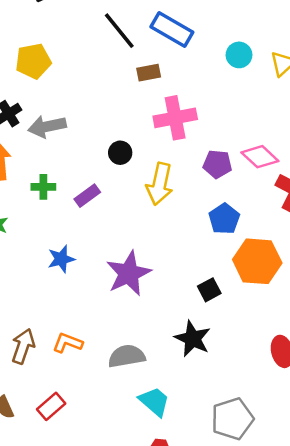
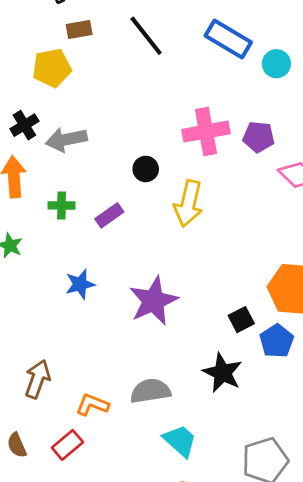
blue rectangle: (172, 30) -> (228, 39), moved
brown rectangle: (149, 73) -> (79, 29), moved
purple pentagon: (217, 164) -> (259, 137), moved
blue pentagon: (224, 219) -> (277, 341), moved
orange L-shape: (68, 343) -> (92, 405), moved

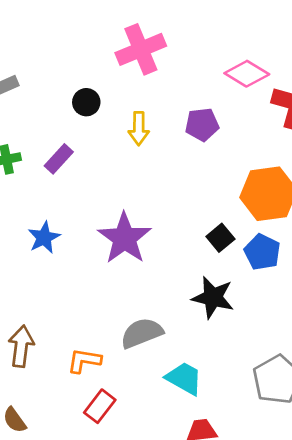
purple pentagon: (259, 137) -> (202, 125), moved
yellow arrow: (188, 204) -> (139, 129), size x0.7
red rectangle: (67, 445) -> (100, 406), moved

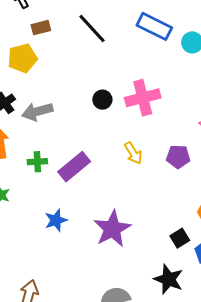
black circle: (86, 102) -> (102, 100), moved
yellow arrow: (139, 129) -> (133, 153), turned -40
purple rectangle: (59, 159) -> (74, 167), size x1.5

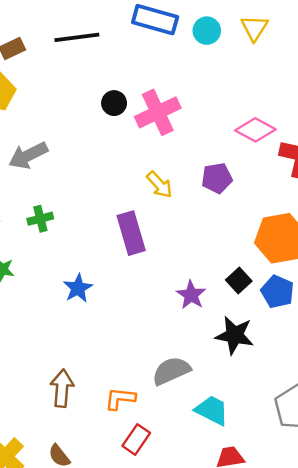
black line: (92, 29) -> (77, 37), turned -44
black circle: (102, 100) -> (114, 103), moved
purple rectangle: (74, 167) -> (131, 233), moved, turned -56
purple star: (112, 229) -> (191, 295), moved, size x0.6

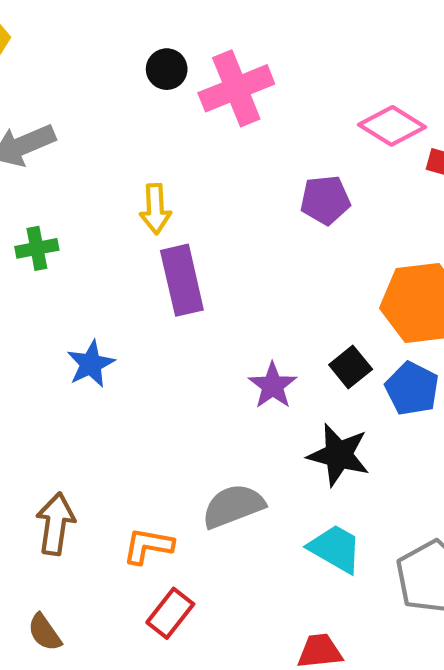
yellow arrow: (159, 185) -> (155, 209), moved, turned 36
cyan trapezoid: (212, 410) -> (335, 549), moved

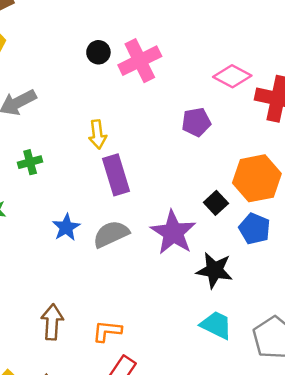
black square: (351, 367) -> (216, 203), moved
purple star: (273, 386) -> (173, 233), size x1.6
gray semicircle: (233, 506) -> (111, 234), moved

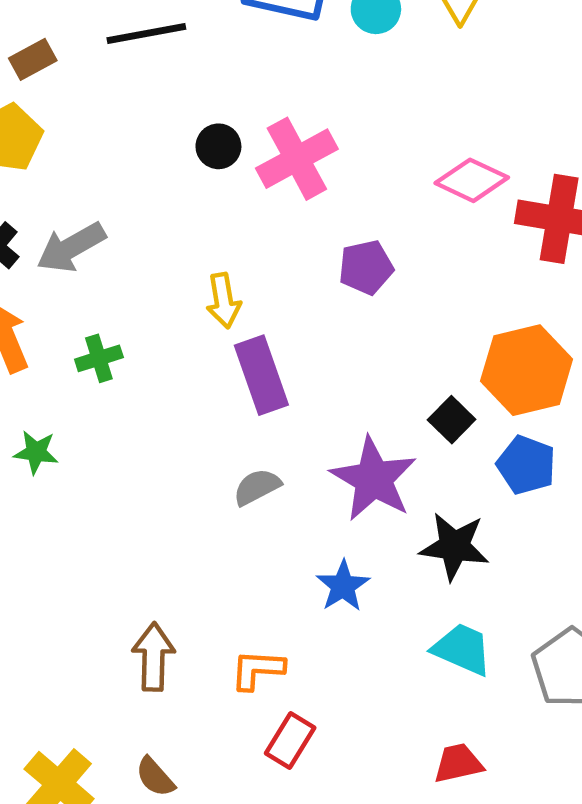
purple pentagon: (196, 122) -> (366, 267), moved
blue star: (66, 227) -> (343, 586), moved
gray semicircle: (111, 234) -> (257, 487), size x0.7

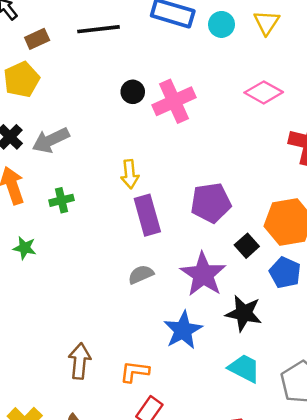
pink diamond: (472, 180) -> (264, 92), moved
purple pentagon: (366, 267) -> (211, 203), moved, size x1.4
blue star: (343, 586) -> (183, 330), size x1.4

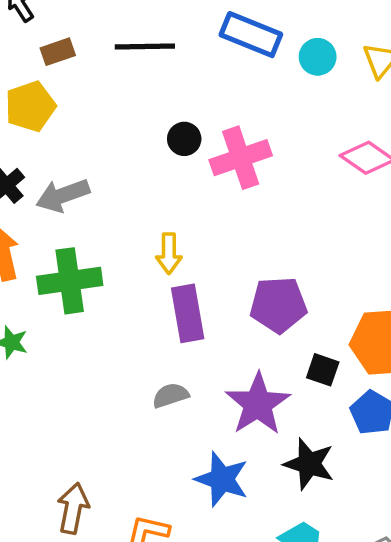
green cross: (61, 200) -> (70, 281), size x1.8
black square: (247, 246) -> (323, 370), turned -35
blue star: (183, 330) -> (222, 479), turned -30

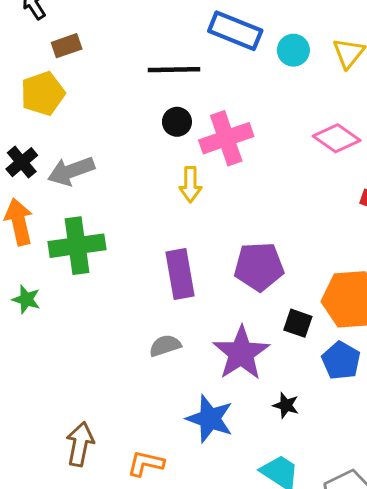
black line: (145, 47) -> (174, 70), moved
yellow arrow: (169, 253) -> (190, 184), moved
black star: (309, 464) -> (286, 405), size x0.6

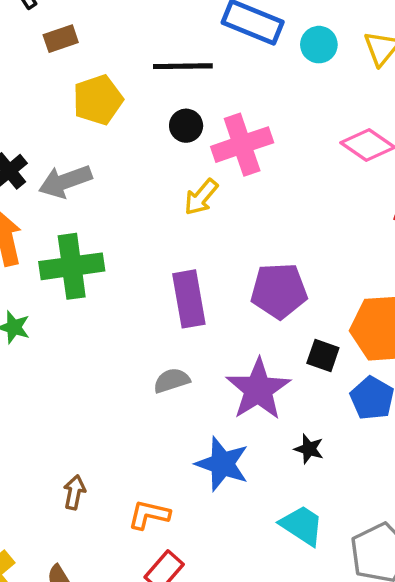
yellow pentagon: (43, 93) -> (98, 100), moved
yellow arrow: (190, 184) -> (201, 197), turned 40
brown arrow: (80, 444) -> (74, 492), size x0.7

